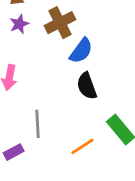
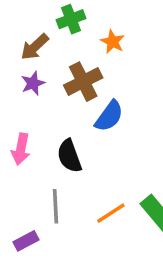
black semicircle: (87, 86) -> (69, 156), moved
orange line: (83, 146) -> (111, 213), moved

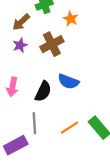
blue semicircle: (109, 116) -> (68, 81), moved, turned 75
black semicircle: (69, 156) -> (43, 91), turned -135
purple rectangle: (26, 241) -> (16, 145), size x1.5

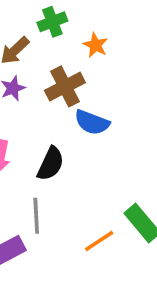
blue semicircle: (68, 81) -> (92, 122), moved
orange line: (70, 128) -> (99, 241), moved

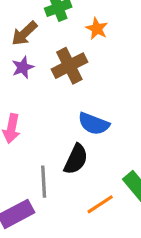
blue semicircle: (92, 122) -> (94, 124), moved
black semicircle: (51, 164) -> (76, 159), moved

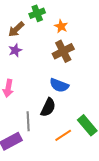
brown cross: (69, 66) -> (63, 51), moved

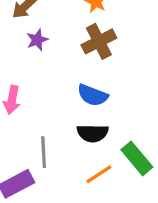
purple star: (15, 50) -> (37, 40), moved
black semicircle: (48, 107) -> (93, 133), moved, turned 66

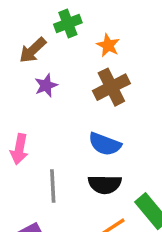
gray line: (44, 152) -> (53, 186), moved

